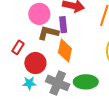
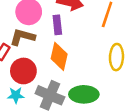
brown L-shape: (48, 33) -> (22, 37), moved

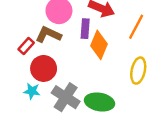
orange diamond: (59, 56) -> (99, 45), moved

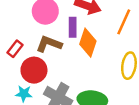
brown L-shape: (48, 35) -> (49, 44), moved

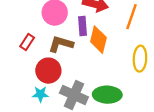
red rectangle: (15, 49) -> (27, 42), moved

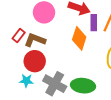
purple rectangle: (83, 26) -> (94, 23), moved
brown L-shape: (61, 44) -> (35, 40), moved

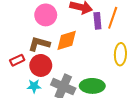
red rectangle: (19, 36) -> (17, 60), moved, turned 32
orange diamond: (79, 38) -> (67, 40), moved, turned 60

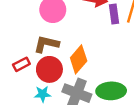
orange diamond: (67, 40) -> (79, 59), moved, turned -30

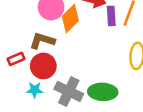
orange diamond: (79, 59) -> (70, 19), moved

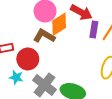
brown L-shape: (42, 41) -> (44, 36), moved

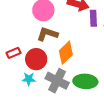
orange diamond: (59, 24) -> (66, 53), moved

